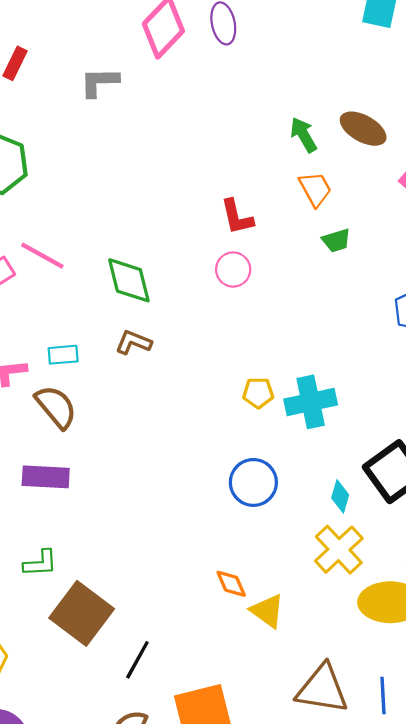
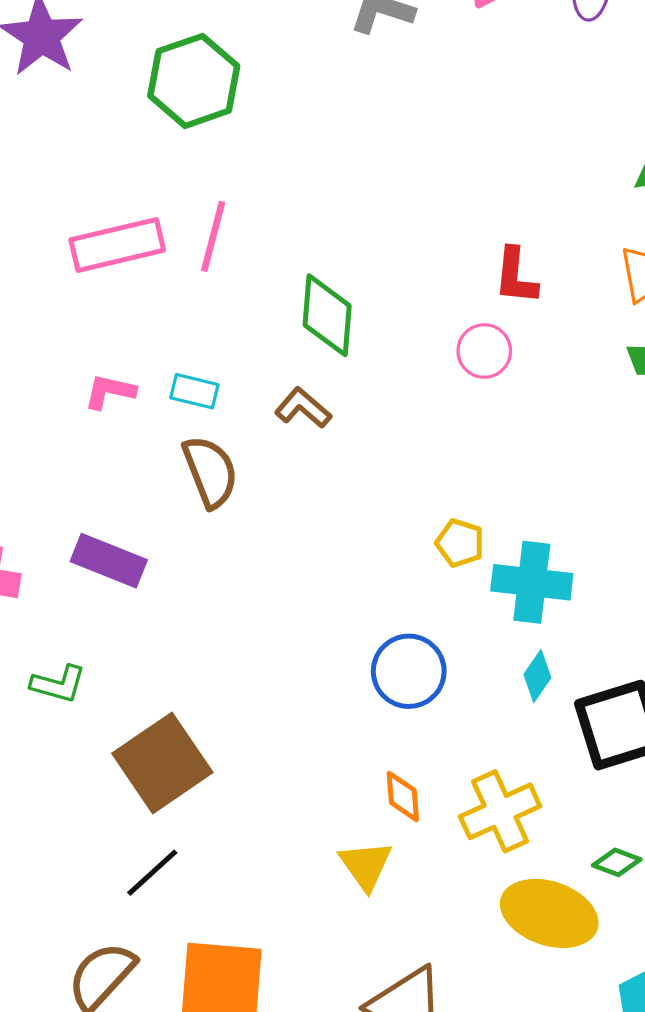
pink line: (42, 256) -> (213, 236), turned 57
brown semicircle: (56, 407) -> (210, 472), moved
cyan diamond: (340, 496) -> (537, 676), moved
orange diamond: (231, 584) -> (403, 796), moved
brown square: (82, 613) -> (162, 763), moved

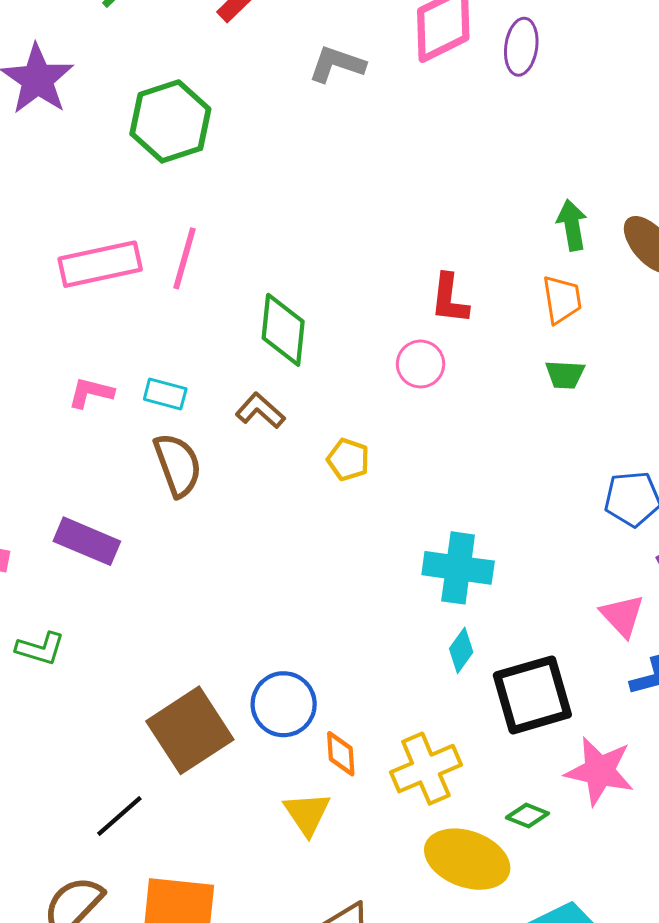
yellow pentagon: (460, 543) -> (348, 460), moved
blue circle: (409, 671) -> (284, 704), moved
brown square: (162, 763) -> (190, 730), moved

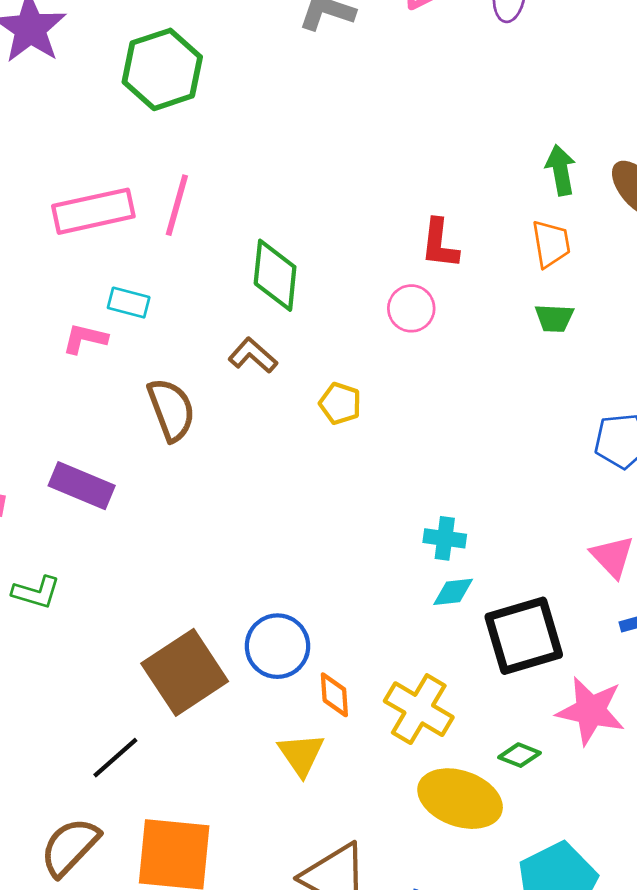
cyan rectangle: (165, 394) -> (129, 303), moved
cyan cross: (458, 568) -> (445, 538), moved, size x0.6
cyan diamond: (461, 650) -> (453, 592), turned 48
yellow cross: (426, 769) -> (419, 709), turned -36

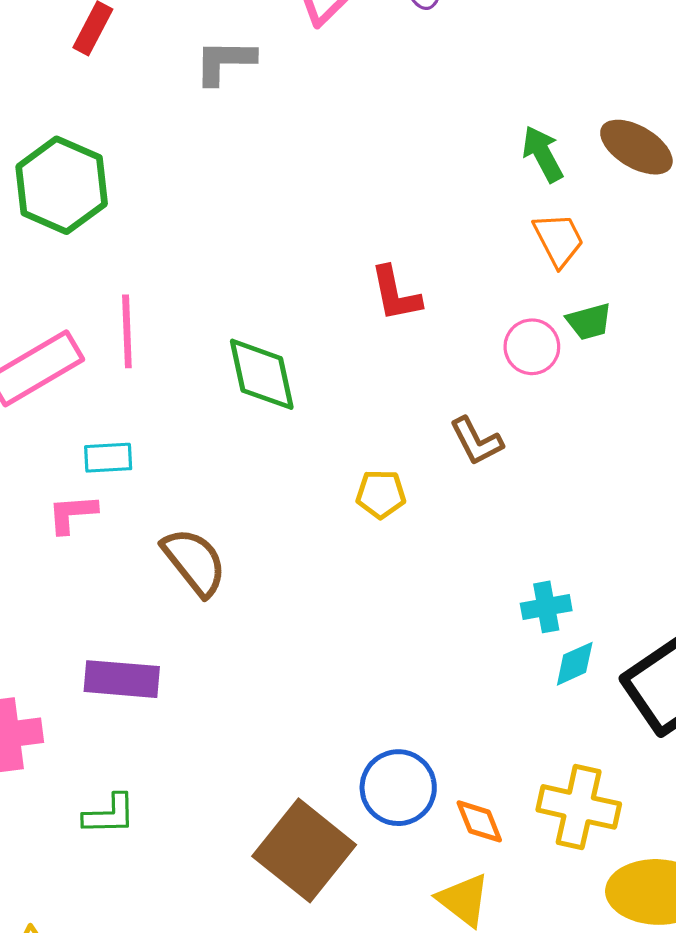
red L-shape: (440, 244) -> (396, 294), moved
pink circle: (411, 308) -> (532, 347), moved
brown L-shape: (253, 355) -> (476, 441), moved, turned -141

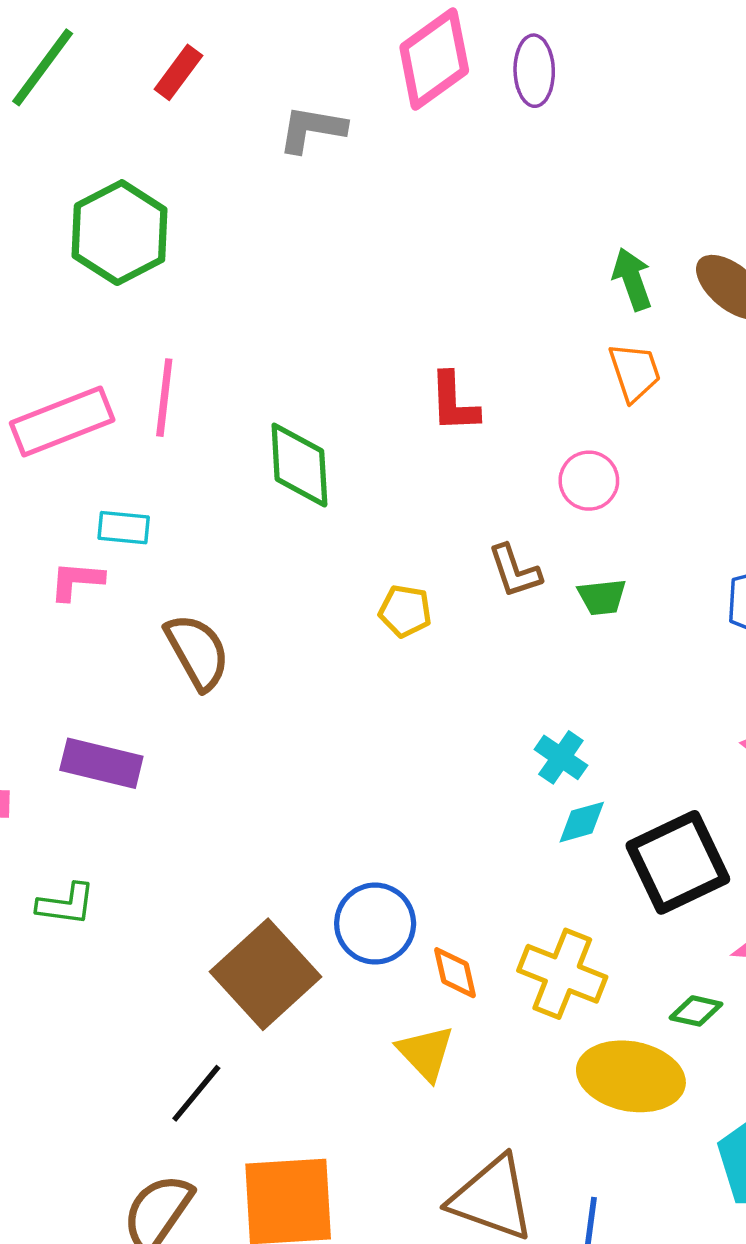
green trapezoid: (589, 322) -> (602, 597), moved
cyan cross: (546, 607) -> (561, 757), turned 36

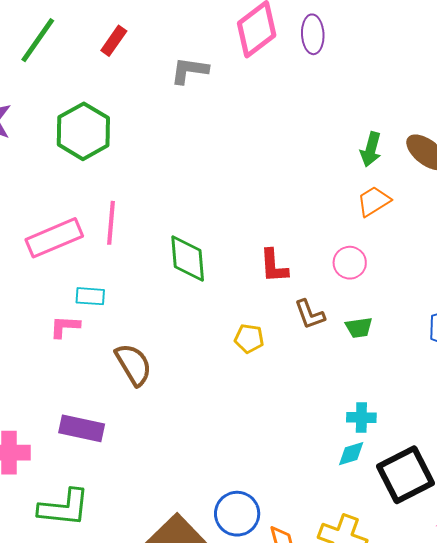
green arrow: (632, 279) -> (371, 149), turned -144
orange trapezoid: (635, 372) -> (374, 201), turned -102
red L-shape: (454, 402) -> (274, 266), moved
cyan cross: (561, 757) -> (361, 417), moved, turned -32
green L-shape: (66, 904) -> (64, 508), size x1.6

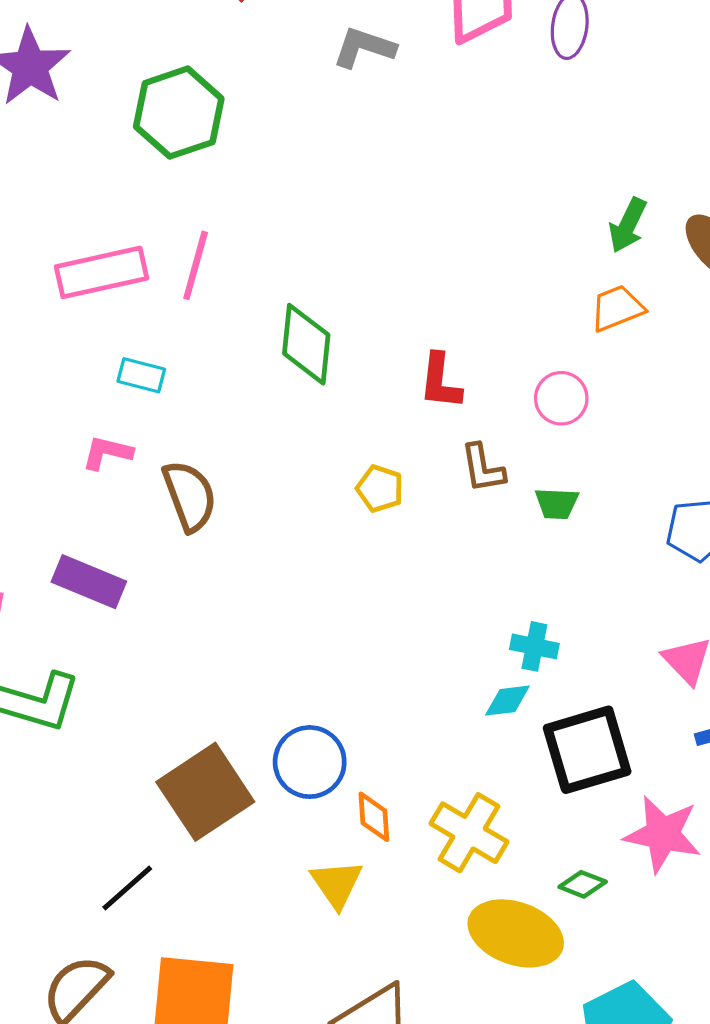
pink L-shape: (65, 327) -> (107, 453), moved

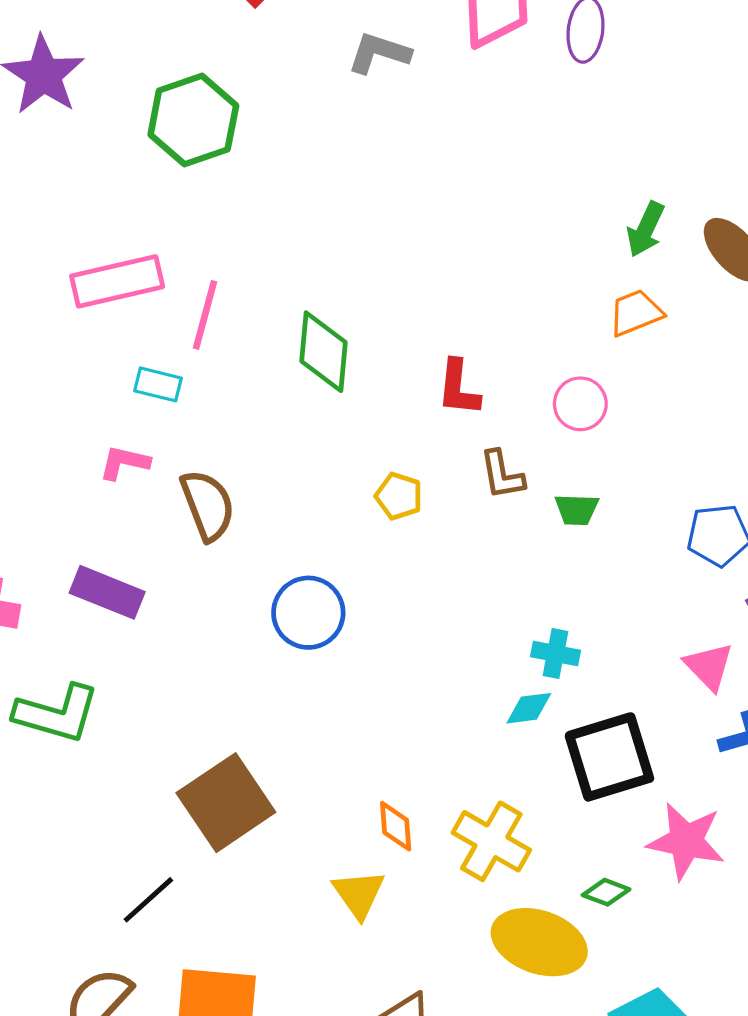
pink line: (196, 265) -> (205, 315), moved
blue circle: (310, 762) -> (308, 613), moved

